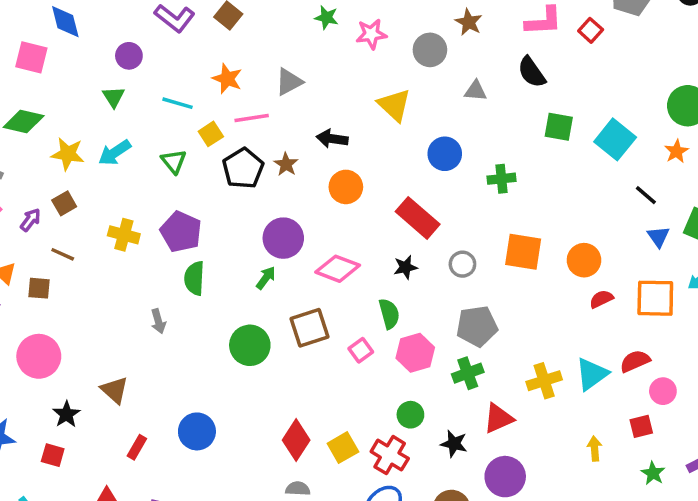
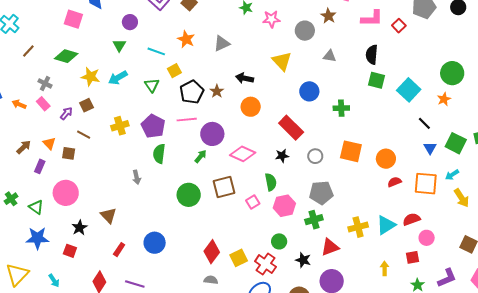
black semicircle: (532, 72) -> (372, 55), moved, turned 36
pink line: (252, 118) -> (187, 120), moved
yellow cross: (124, 235) -> (120, 126), turned -36

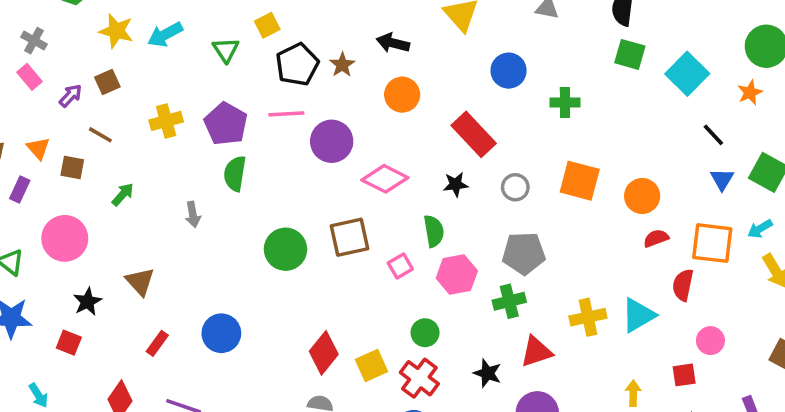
green arrow: (201, 156) -> (123, 194), moved
red semicircle: (412, 219) -> (683, 285), moved, turned -60
green circle: (279, 241) -> (425, 333), moved

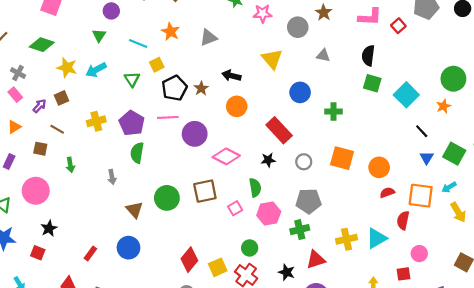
orange triangle: (38, 148) -> (14, 127), moved, turned 40
green arrow: (123, 194) -> (70, 165), turned 128
brown triangle: (140, 282) -> (134, 210), moved

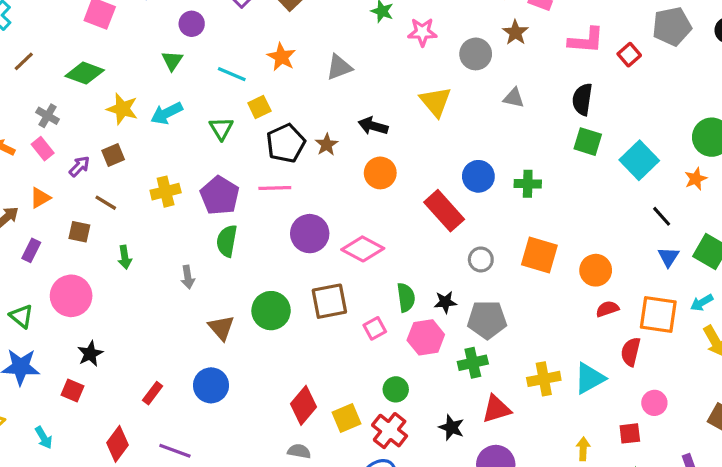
blue circle: (300, 92) -> (478, 176), moved
purple circle: (195, 134) -> (310, 234), moved
black star: (268, 160) -> (445, 302), moved

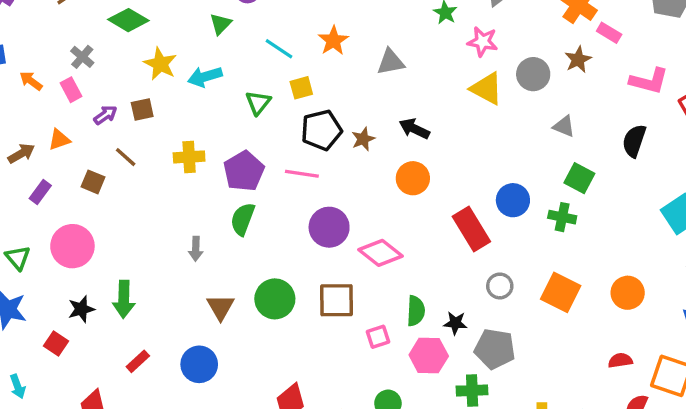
yellow triangle: (436, 102) -> (487, 89), moved, turned -32
green square: (588, 142) -> (579, 178), moved
green arrow: (125, 257) -> (124, 299), moved, size x1.5
orange circle: (596, 270) -> (628, 293), moved

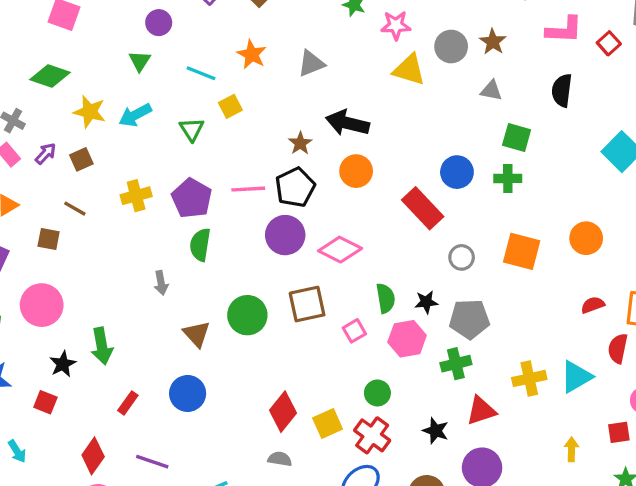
brown star: (578, 60) -> (493, 42), moved
purple arrow: (105, 115) -> (46, 154), moved
black arrow: (414, 129) -> (348, 123), size x1.4
black pentagon: (321, 130) -> (295, 187), moved

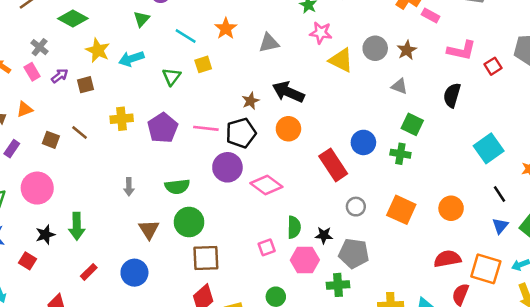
pink star: (396, 25) -> (321, 33), moved
brown line: (75, 209) -> (80, 132), moved
green semicircle: (200, 245) -> (177, 187), moved, turned -115
brown square: (307, 304) -> (206, 258), moved
red semicircle: (593, 305) -> (447, 259), size x1.5

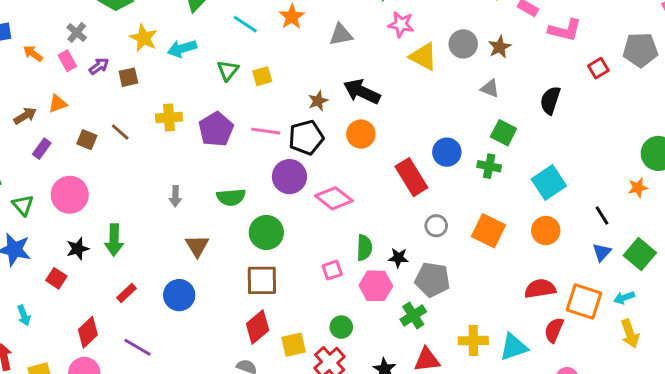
pink L-shape: (461, 50) -> (565, 30), moved
yellow square: (203, 64) -> (262, 76), moved
cyan square: (489, 148) -> (549, 182), moved
green circle: (189, 222) -> (266, 232), moved
green cross: (338, 285) -> (413, 315), turned -30

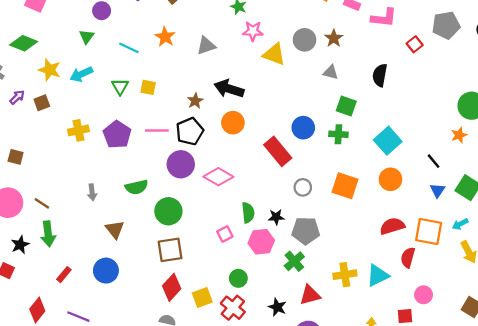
yellow square: (262, 76) -> (148, 87), turned 35
brown line: (120, 132) -> (42, 203), moved

